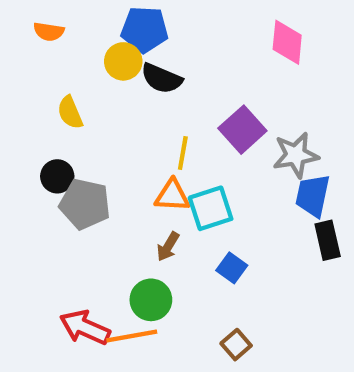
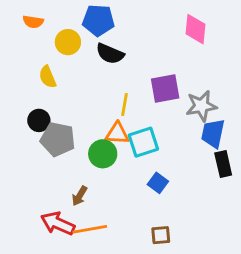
yellow circle: (123, 61) -> (68, 42), moved
purple square: (242, 130) -> (165, 89), turned 32
brown arrow: (168, 247) -> (80, 196), moved
green circle: (151, 300) -> (103, 154), moved
brown square: (236, 345) -> (161, 235), turned 36

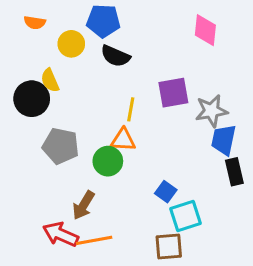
black circle: (39, 120) -> (32, 99), moved, size x1.5
cyan square: (143, 142) -> (186, 216), moved
brown arrow: (80, 196) -> (83, 205), size x1.4
brown square: (161, 235) -> (169, 246), size x1.4

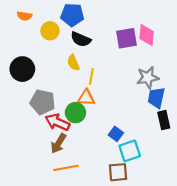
pink diamond: (205, 30) -> (147, 35), moved
yellow semicircle: (50, 80) -> (73, 63), moved
purple square: (173, 93) -> (127, 38), moved
red arrow: (61, 234) -> (57, 122), moved

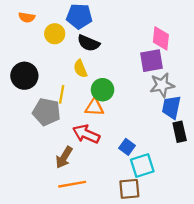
purple square: (127, 38) -> (152, 61), moved
yellow line: (91, 76) -> (62, 94), moved
green circle: (75, 113) -> (103, 90), moved
red arrow: (57, 122) -> (86, 134), moved

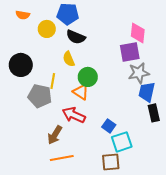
orange triangle: (94, 107) -> (81, 92), turned 30

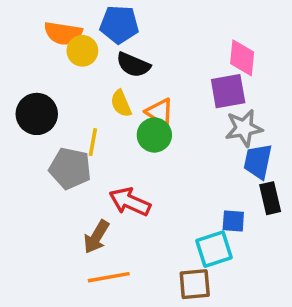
orange semicircle: (23, 15) -> (63, 33), moved, size x1.5
orange triangle: (81, 92) -> (160, 112), moved
blue square: (109, 126) -> (233, 221), moved, turned -32

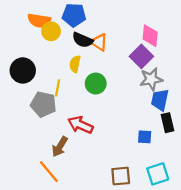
purple square: (228, 91) -> (141, 56), turned -35
yellow semicircle: (121, 103) -> (75, 64), turned 35
orange triangle: (160, 112) -> (99, 42), moved
cyan square: (214, 249) -> (158, 174), moved
orange line: (109, 277) -> (49, 172), moved, turned 60

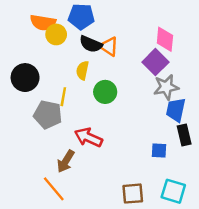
cyan square: (158, 174) -> (173, 191), turned 35

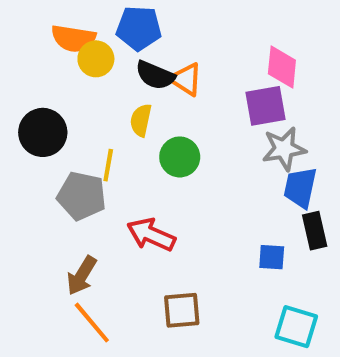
purple square: (155, 62) -> (266, 106), turned 35
brown arrow: (66, 161) -> (82, 276), moved
brown square: (133, 194) -> (182, 310), moved

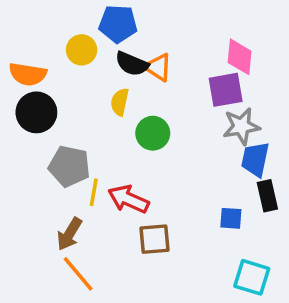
orange semicircle: (73, 38) -> (28, 74), moved
yellow line: (108, 165) -> (94, 192), moved
brown square: (182, 310) -> (154, 239), moved

